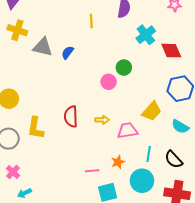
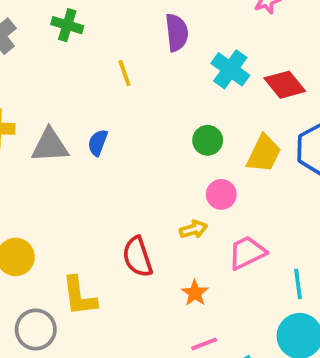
pink circle: (109, 82) -> (221, 194), moved
yellow trapezoid: (152, 111) -> (264, 153), moved
yellow arrow: (102, 120) -> (193, 229), moved
orange star: (118, 162) -> (195, 293), moved

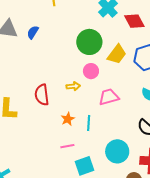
green circle: (208, 140) -> (89, 42), size x1.6
pink trapezoid: (247, 253) -> (109, 97), moved
cyan line: (298, 284) -> (89, 123), moved

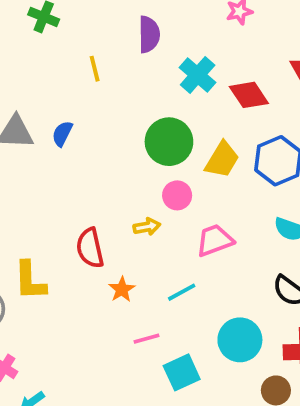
orange star: (68, 119) -> (122, 289), moved
cyan line: (89, 123) -> (182, 292), turned 63

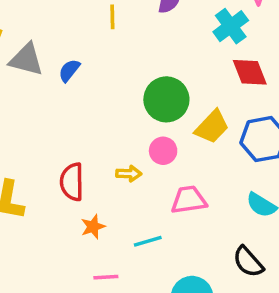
cyan cross: (198, 75) -> (231, 26), moved

